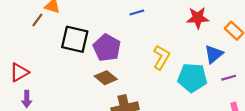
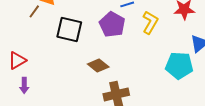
purple pentagon: (107, 48) -> (112, 24), moved
yellow L-shape: (161, 57) -> (150, 22), moved

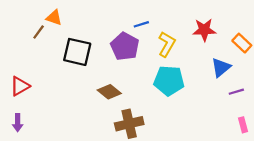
cyan pentagon: (179, 65) -> (169, 81), moved
purple arrow: (24, 85) -> (18, 123), moved

